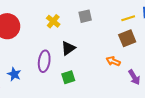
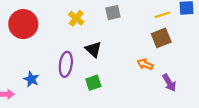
black triangle: (68, 48) -> (93, 49), turned -42

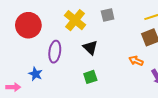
yellow cross: (76, 18) -> (75, 20), size x1.5
purple ellipse: (66, 64) -> (55, 52), moved

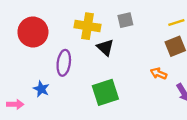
yellow cross: (75, 20) -> (87, 26), turned -30
black triangle: (90, 48) -> (105, 47), moved
green square: (90, 77) -> (105, 92), size x1.6

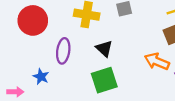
black triangle: (105, 47) -> (104, 49), moved
orange arrow: (159, 74) -> (157, 61), size x1.5

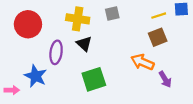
black triangle: (104, 49) -> (84, 44), moved
blue star: (41, 77) -> (36, 76), size x1.5

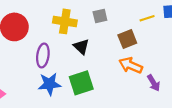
brown square: (158, 37) -> (127, 39), moved
black triangle: (84, 44) -> (81, 47), moved
blue star: (36, 76) -> (49, 84), moved, turned -30

